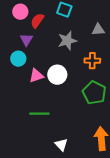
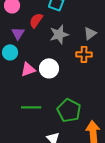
red semicircle: (37, 21) -> (36, 20), moved
gray triangle: (98, 30) -> (90, 33), moved, turned -32
green pentagon: (94, 93) -> (69, 110), moved

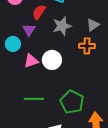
purple triangle: (18, 33) -> (29, 30), moved

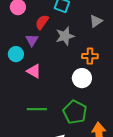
gray triangle: (93, 25) -> (96, 21), moved
white circle: (52, 60) -> (82, 78), moved
pink triangle: (31, 61) -> (34, 71), turned 49

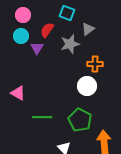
gray triangle: (96, 21) -> (88, 29), moved
cyan circle: (16, 54) -> (21, 36), moved
pink triangle: (34, 71) -> (18, 93), moved

